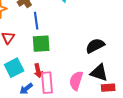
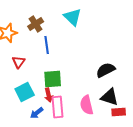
green square: (41, 44) -> (53, 79), moved
pink semicircle: (76, 81) -> (87, 105), turned -30

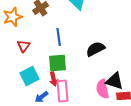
blue line: (47, 45) -> (59, 37), moved
black semicircle: (106, 70) -> (96, 49), moved
pink semicircle: (87, 105) -> (103, 89), moved

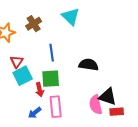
black semicircle: (96, 49) -> (89, 65), turned 36
cyan square: (30, 76) -> (23, 76), moved
red arrow: (54, 79) -> (40, 90), moved

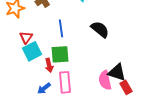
black semicircle: (89, 65) -> (100, 29), moved, turned 30
red rectangle: (117, 112) -> (126, 87), turned 64

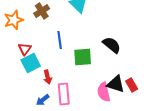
black semicircle: (100, 29) -> (112, 45), moved
green square: (60, 54) -> (83, 57), moved
red rectangle: (126, 87) -> (132, 85), moved

